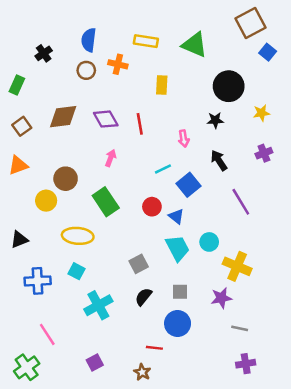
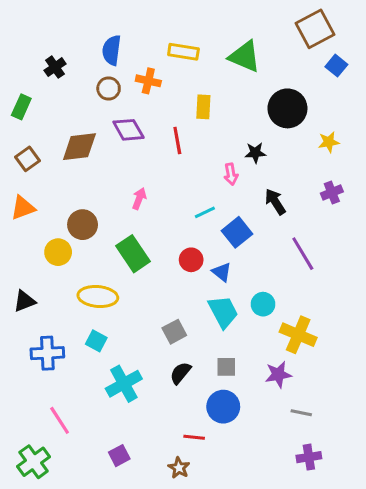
purple diamond: (106, 119) -> (128, 130), moved
black star: (215, 120) -> (255, 153), moved
red line: (140, 124) -> (177, 141), moved

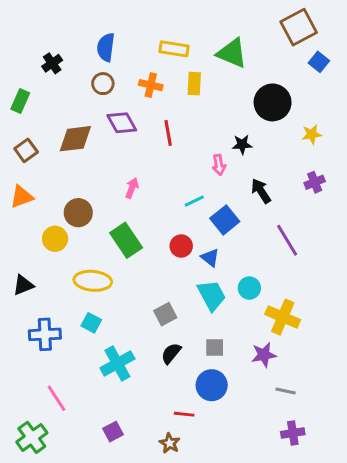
orange cross: (148, 81) -> (151, 85), moved
yellow rectangle: (203, 107) -> (194, 84), moved

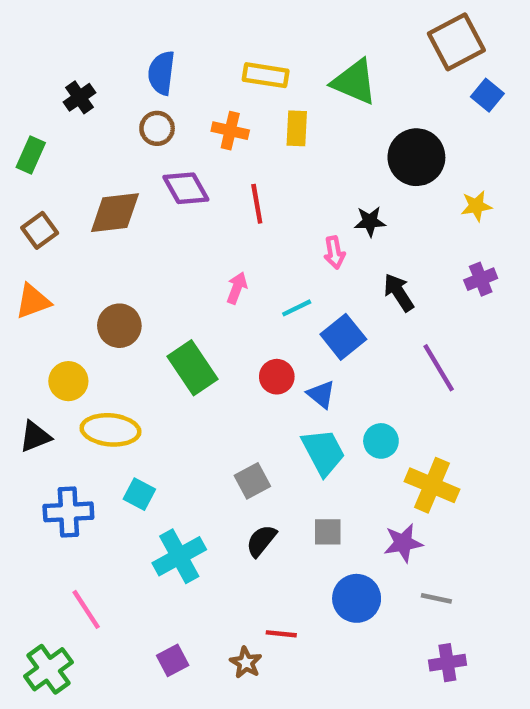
pink arrow: (132, 188) -> (237, 288), moved
yellow circle: (55, 239) -> (68, 381), moved
yellow ellipse: (93, 281) -> (111, 430), moved
blue circle: (212, 385) -> (357, 598), moved
brown star: (170, 443) -> (246, 663), moved

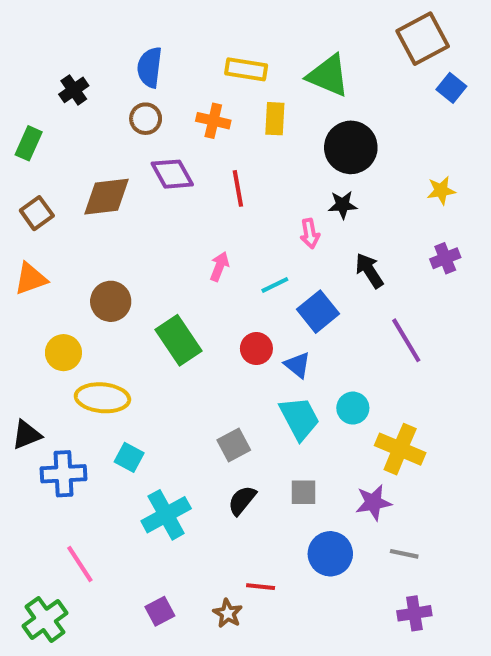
black circle: (416, 157) -> (351, 147), moved
black triangle: (35, 437) -> (27, 435), moved

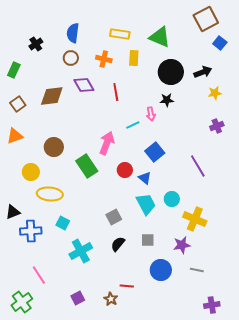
pink arrow: (219, 266) -> (107, 143), moved, size x1.6
black arrow: (369, 271) -> (203, 72), moved, turned 102
cyan line: (275, 285) -> (133, 125), moved
purple cross: (414, 613) -> (212, 305), moved

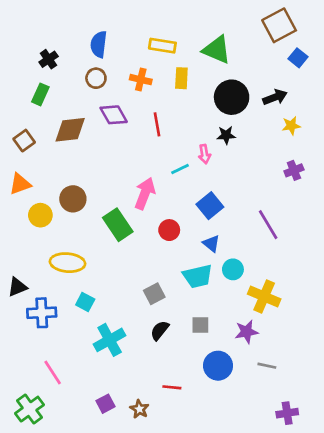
green rectangle: (14, 70) -> (40, 94), moved
yellow circle: (31, 172) -> (40, 215), moved
blue triangle: (145, 178) -> (211, 244), moved
cyan trapezoid: (146, 204) -> (198, 276), turned 105
brown star: (111, 299) -> (139, 409), moved

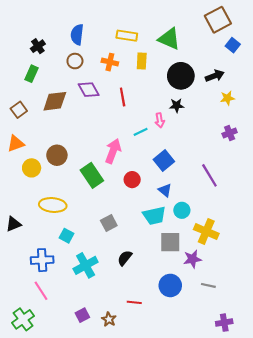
gray square: (154, 294) -> (109, 223), moved
blue cross: (42, 313) -> (42, 260), moved
gray square: (200, 325) -> (170, 242), moved, size x1.5

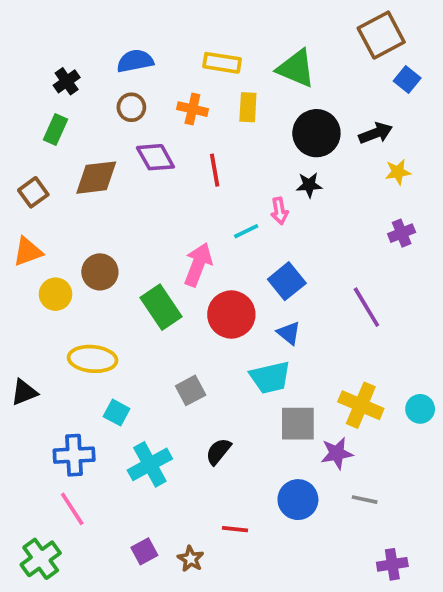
blue semicircle: (77, 35) -> (135, 61), turned 72
red circle: (132, 180) -> (231, 315), size x1.6
cyan circle: (182, 210) -> (420, 409), moved

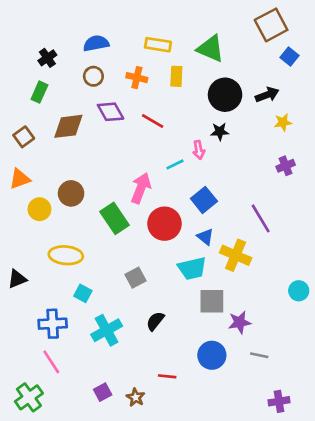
red line: (215, 170) -> (153, 121), turned -50
yellow cross: (361, 405) -> (236, 255), moved

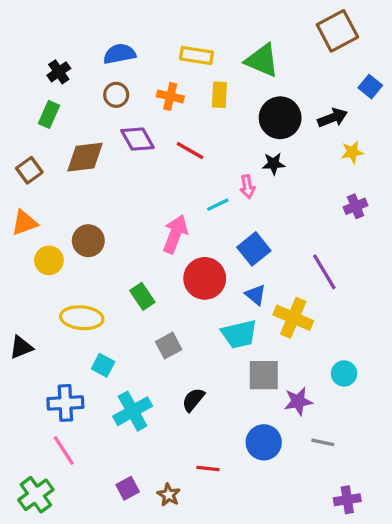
blue square: (290, 57) -> (370, 87), moved
green rectangle: (114, 218) -> (142, 296), moved, size x0.7
cyan circle: (299, 291) -> (344, 373), moved

